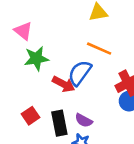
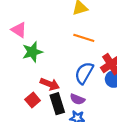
blue semicircle: (80, 73) -> (84, 73), moved
red arrow: (64, 84) -> (50, 84), moved

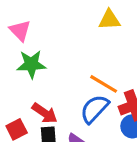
orange line: (84, 38) -> (104, 84), moved

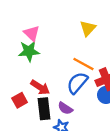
yellow triangle: (109, 20) -> (88, 28), moved, turned -42
pink triangle: (20, 30) -> (32, 33), moved

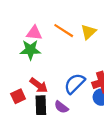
pink triangle: (32, 33) -> (34, 33), turned -42
orange line: (83, 64) -> (64, 31), moved

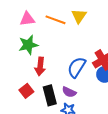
pink triangle: (34, 33) -> (27, 19), moved
red arrow: (39, 85) -> (40, 66), moved, turned 72

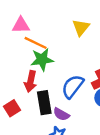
orange line: (55, 20) -> (36, 43), moved
green star: (28, 45) -> (42, 60), moved
black rectangle: (50, 95) -> (44, 103), moved

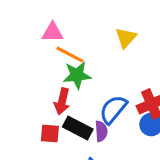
black rectangle: (44, 103) -> (78, 128), turned -55
red square: (12, 108) -> (50, 133), moved, turned 35
purple semicircle: (61, 114) -> (101, 131), moved, turned -126

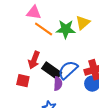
green star: (77, 75) -> (66, 29), moved
black rectangle: (78, 128) -> (52, 71), moved

